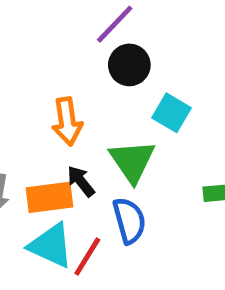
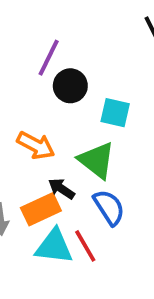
orange arrow: (67, 121) -> (36, 145), turned -36
red line: (87, 257) -> (85, 246), turned -44

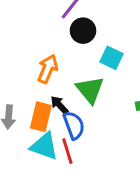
orange arrow: (36, 145) -> (48, 69), turned -108
blue semicircle: (109, 207) -> (74, 125), moved
orange rectangle: (41, 209) -> (41, 117), turned -64

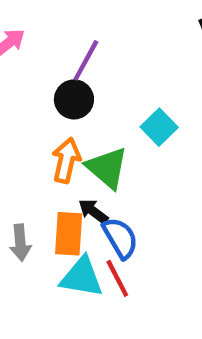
black circle: (83, 31) -> (74, 99), moved
cyan square: (112, 58) -> (159, 127), turned 30
green triangle: (90, 90) -> (107, 168), moved

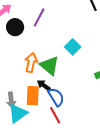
black circle: (74, 99) -> (15, 27), moved
cyan triangle: (82, 277) -> (18, 113), moved, turned -45

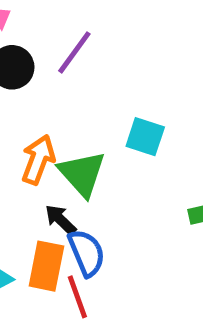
cyan square: (73, 47) -> (145, 137), turned -35
orange rectangle: (33, 96) -> (46, 266), moved

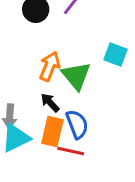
black arrow: (61, 220) -> (50, 103), moved
red line: (77, 297) -> (71, 151), turned -60

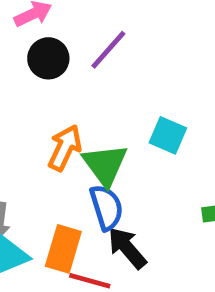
black arrow: (50, 103) -> (127, 248), moved, size x1.4
blue semicircle: (77, 124) -> (106, 207), moved

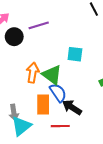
purple line: (108, 50) -> (39, 25), turned 48
orange rectangle: (63, 249) -> (43, 105), moved

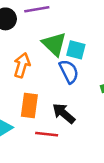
green triangle: (52, 75) -> (54, 44), moved
blue semicircle: (58, 93) -> (69, 71), moved

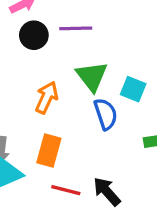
cyan square: (76, 50) -> (133, 89), moved
black arrow: (64, 113) -> (107, 191), moved

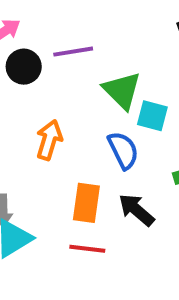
green triangle: (92, 76) -> (122, 90), moved
orange rectangle: (49, 150) -> (86, 203), moved
black arrow: (107, 191) -> (136, 210), moved

